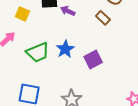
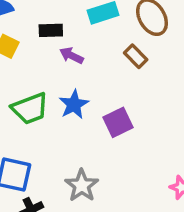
purple arrow: (68, 11) -> (71, 55), moved

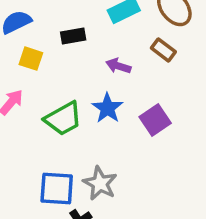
purple arrow: (71, 55) -> (118, 66), moved
gray star: (82, 185) -> (100, 183), moved

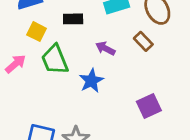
green trapezoid: (63, 119) -> (55, 60), moved, turned 88
purple square: (155, 120) -> (149, 106), moved

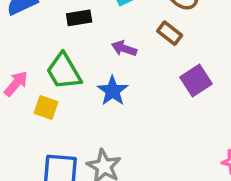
yellow square: (37, 32) -> (46, 107), moved
purple square: (149, 106) -> (196, 81), moved

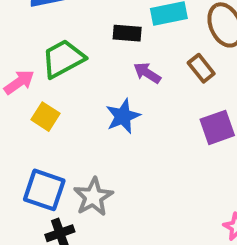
black rectangle: (79, 18) -> (127, 33), moved
green trapezoid: (64, 71) -> (63, 59), moved, turned 78

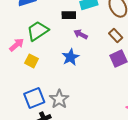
brown rectangle: (201, 68) -> (116, 35), moved
blue square: (44, 190) -> (34, 98), turned -35

